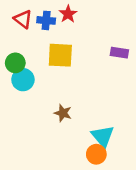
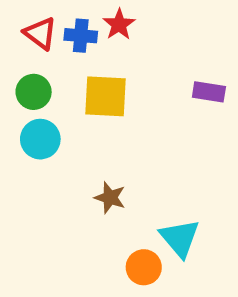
green circle: (15, 63) -> (34, 92), moved
orange circle: (96, 154) -> (144, 267), moved

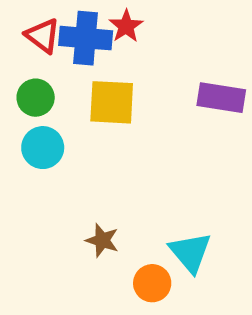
blue cross: (81, 36) -> (86, 38), size x1.5
purple rectangle: (209, 92) -> (221, 98), size x1.4
brown star: (110, 198) -> (102, 240), moved

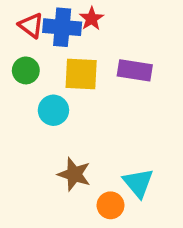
purple rectangle: (221, 98) -> (135, 70), moved
cyan circle: (43, 148) -> (53, 110), moved
brown star: (102, 240) -> (74, 174), size x1.4

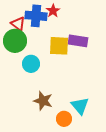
red triangle: (31, 26) -> (18, 24), moved
green circle: (26, 70) -> (15, 41), size x1.5
yellow square: (81, 74) -> (59, 46), moved

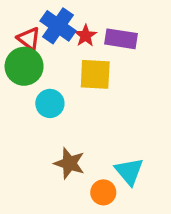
red star: (53, 11) -> (86, 36), moved
blue cross: (36, 16) -> (58, 26), turned 30
purple rectangle: (78, 41) -> (121, 39), moved

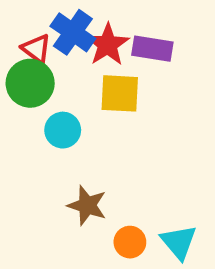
red star: (86, 36) -> (108, 45), size x1.5
cyan triangle: (129, 171) -> (179, 242), moved

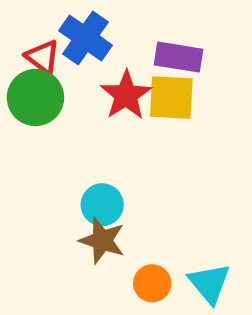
red star: (108, 45) -> (126, 95), moved
yellow square: (120, 93) -> (171, 98), moved
cyan circle: (63, 130) -> (102, 205), moved

